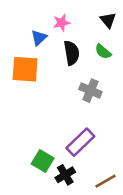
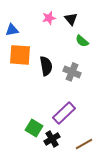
black triangle: (108, 20) -> (71, 19), moved
blue triangle: (39, 38) -> (12, 30), moved, turned 32
black semicircle: (72, 53) -> (46, 66), moved

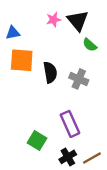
black triangle: (71, 19) -> (78, 21), size x1.5
purple rectangle: (64, 113) -> (70, 124), turned -70
black cross: (52, 139) -> (68, 157), moved

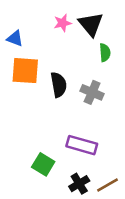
blue triangle: (13, 33) -> (15, 38), turned 32
green semicircle: (90, 45) -> (105, 53), turned -136
purple rectangle: (70, 124) -> (82, 145), turned -50

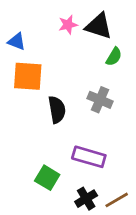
black triangle: (91, 24) -> (99, 26), turned -32
green semicircle: (105, 53) -> (114, 57), turned 36
black semicircle: (59, 85) -> (57, 110), moved

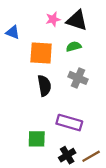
green semicircle: (114, 57) -> (74, 46), moved, turned -136
orange square: (28, 76) -> (41, 53), moved
green square: (47, 178) -> (37, 139), turned -30

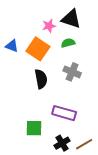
pink star: (53, 19) -> (49, 26), moved
blue triangle: (13, 32) -> (12, 46), moved
orange square: (41, 53) -> (38, 49), turned 30

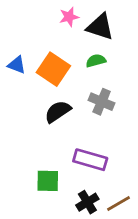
pink star: (49, 26) -> (69, 17), moved
black semicircle: (41, 79) -> (58, 112), turned -114

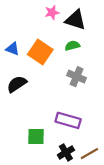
black semicircle: (58, 112) -> (17, 84), moved

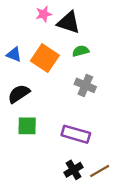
pink star: (52, 12) -> (44, 14), moved
black triangle: (76, 20) -> (69, 22), moved
green square: (36, 136) -> (27, 126), moved

